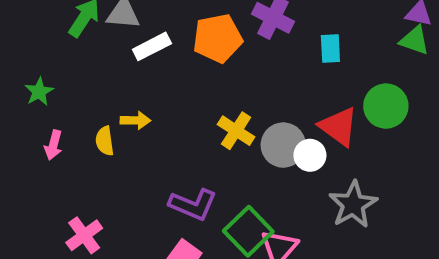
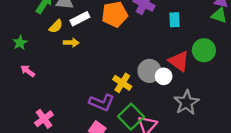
yellow arrow: (135, 120) -> (71, 43), moved
yellow cross: (236, 131) -> (122, 83), moved
yellow semicircle: (105, 141) -> (56, 26), moved, turned -128
pink arrow: (53, 145) -> (28, 71), turned 112

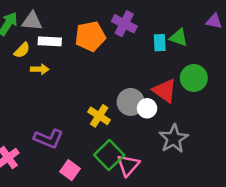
green triangle: (219, 15) -> (179, 38), moved
white rectangle: (80, 19) -> (50, 41), turned 30
purple L-shape: (102, 102) -> (49, 139), moved

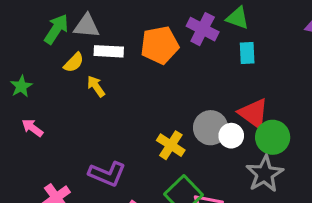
green triangle: (179, 38) -> (238, 18), moved
yellow arrow: (40, 69) -> (96, 86), turned -126
green circle: (194, 78) -> (273, 137), moved

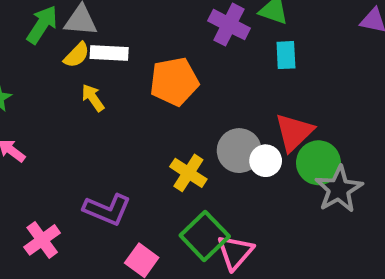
orange pentagon: (160, 45) -> (174, 81), moved
yellow semicircle: (74, 62) -> (77, 55), moved
red triangle: (253, 113) -> (294, 132), turned 40
gray star: (265, 174) -> (339, 189), moved

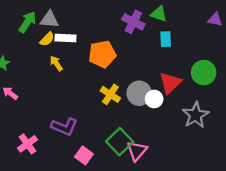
green circle: (318, 163) -> (204, 73), moved
yellow cross: (188, 173) -> (110, 94), moved

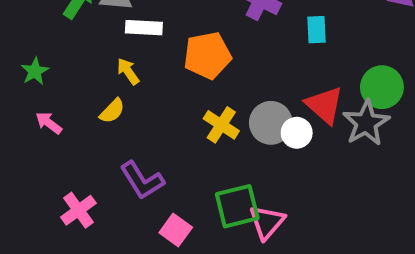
yellow semicircle: (47, 39) -> (112, 111), moved
red triangle: (170, 83) -> (324, 105), turned -35
gray star: (196, 115) -> (366, 123), moved
purple L-shape: (64, 127) -> (142, 180), turned 35
green square: (120, 142) -> (237, 206), turned 30

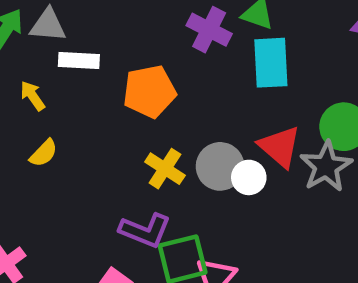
cyan rectangle: (316, 30) -> (271, 63), size x1.6
yellow arrow: (128, 71) -> (33, 96), moved
purple L-shape: (142, 180) -> (145, 230), moved, turned -36

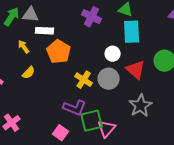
purple cross: (209, 30) -> (92, 17), moved
orange pentagon: (149, 91) -> (59, 52), moved, turned -30
gray star: (326, 166) -> (141, 106), moved
white circle: (249, 177) -> (113, 54), moved

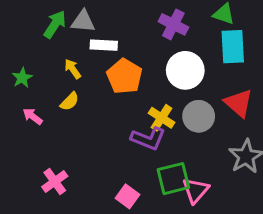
white circle: (113, 54) -> (185, 70), moved, size x1.6
yellow semicircle: (29, 73) -> (70, 101), moved
purple L-shape: (75, 108) -> (148, 139), moved

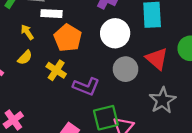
yellow cross: (162, 118) -> (56, 70), moved

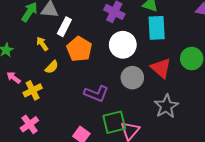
white rectangle: (52, 14) -> (64, 27), turned -66
yellow semicircle: (25, 58) -> (52, 67), moved
yellow cross: (56, 70) -> (33, 90), moved, turned 30

